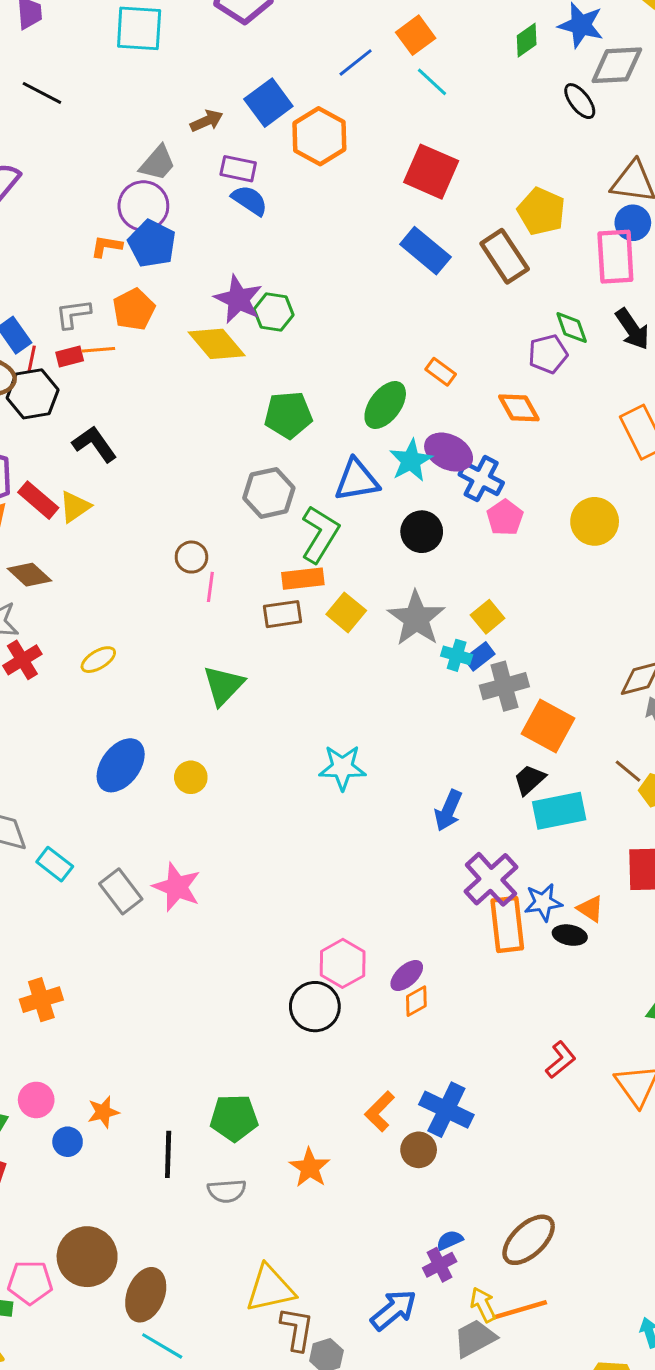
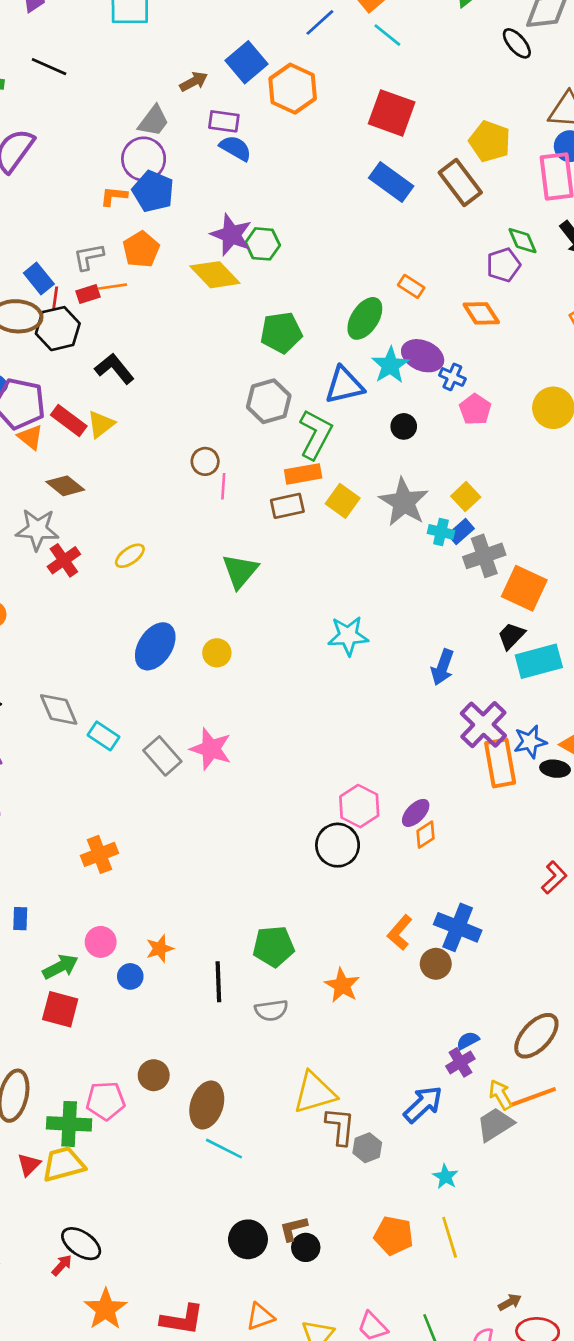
blue cross: (481, 479) -> (452, 377), size x0.7
black circle: (422, 532) -> (404, 426), size x0.7
brown circle: (87, 1257) -> (154, 1075), size x0.6

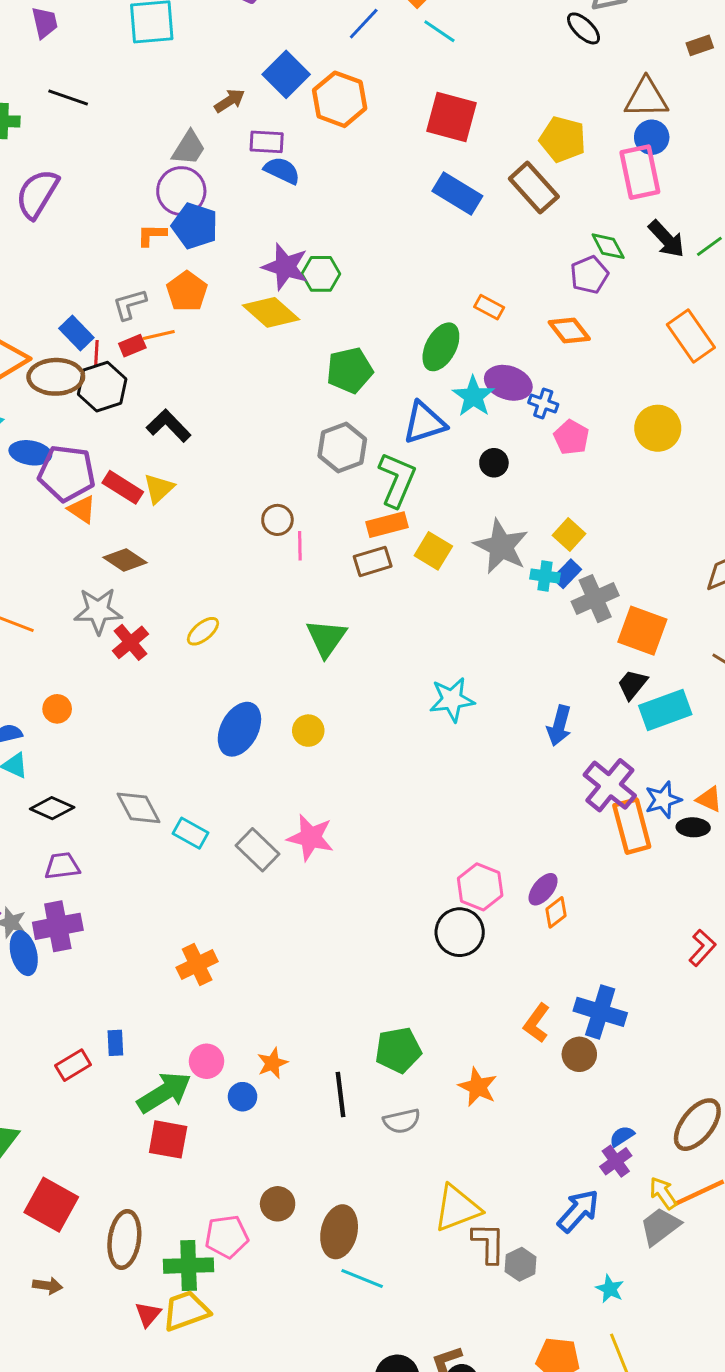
green arrow: (60, 967) -> (164, 1092), size x1.4

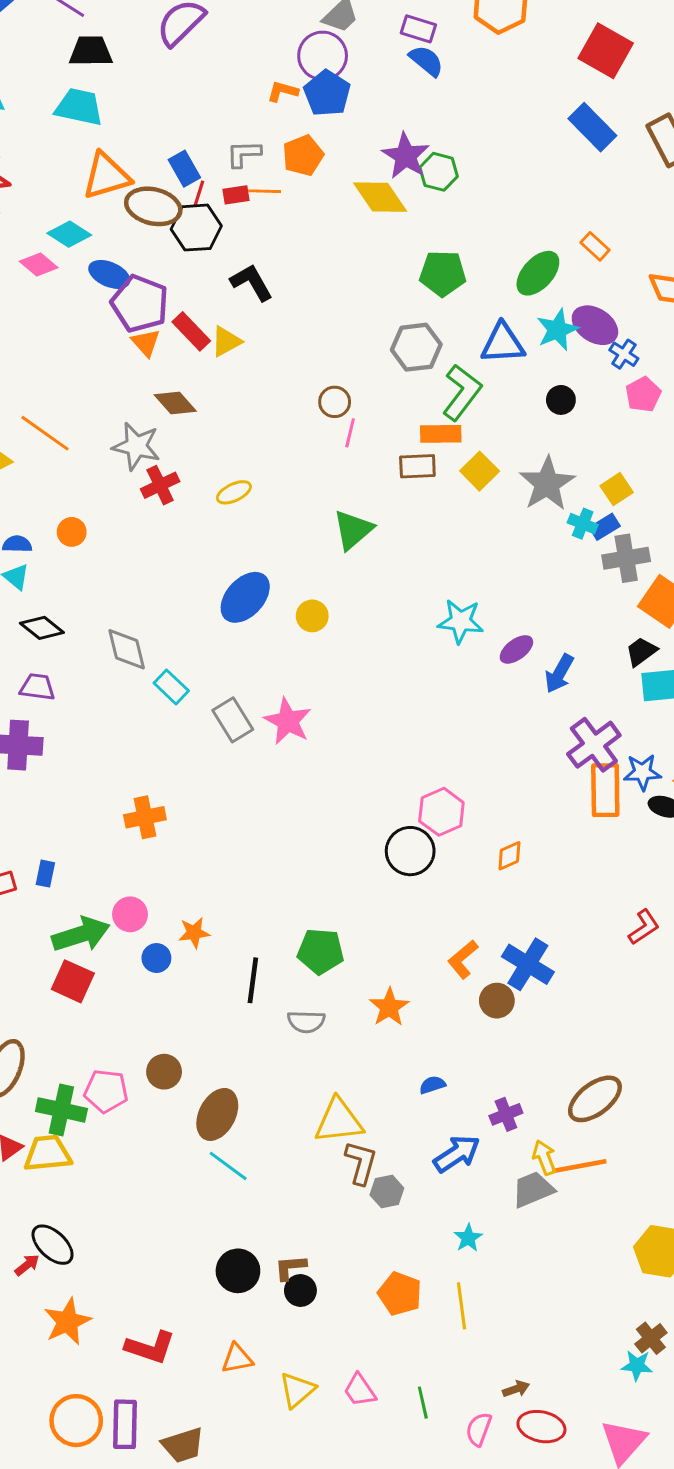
purple ellipse: (543, 889) -> (516, 649), moved
blue semicircle: (622, 1136) -> (432, 1085), moved

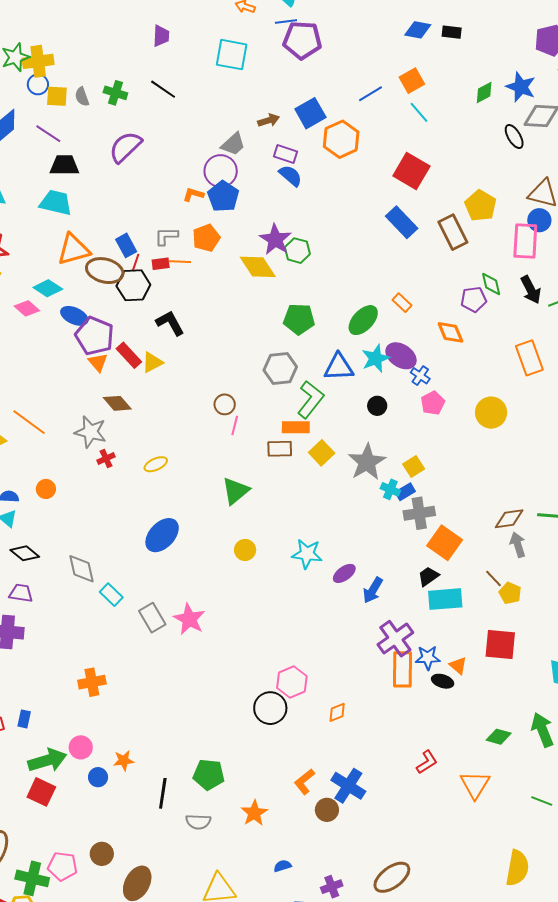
red cross: (160, 485) -> (106, 459), size x0.7
yellow circle: (312, 616) -> (245, 550), moved

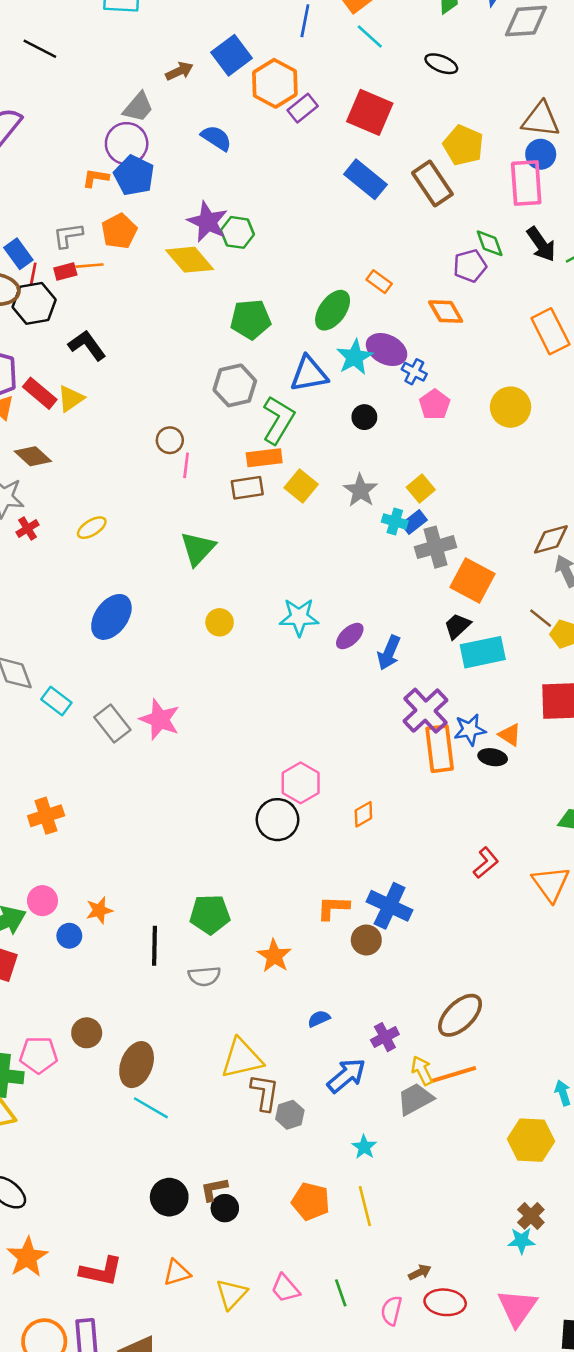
blue line: (371, 94) -> (305, 21), turned -40
black ellipse: (514, 136) -> (441, 64), moved, turned -30
purple rectangle: (285, 154) -> (303, 108), moved, turned -50
gray star: (367, 462) -> (360, 490), size x0.7
orange L-shape: (304, 782) -> (333, 908), turned 48

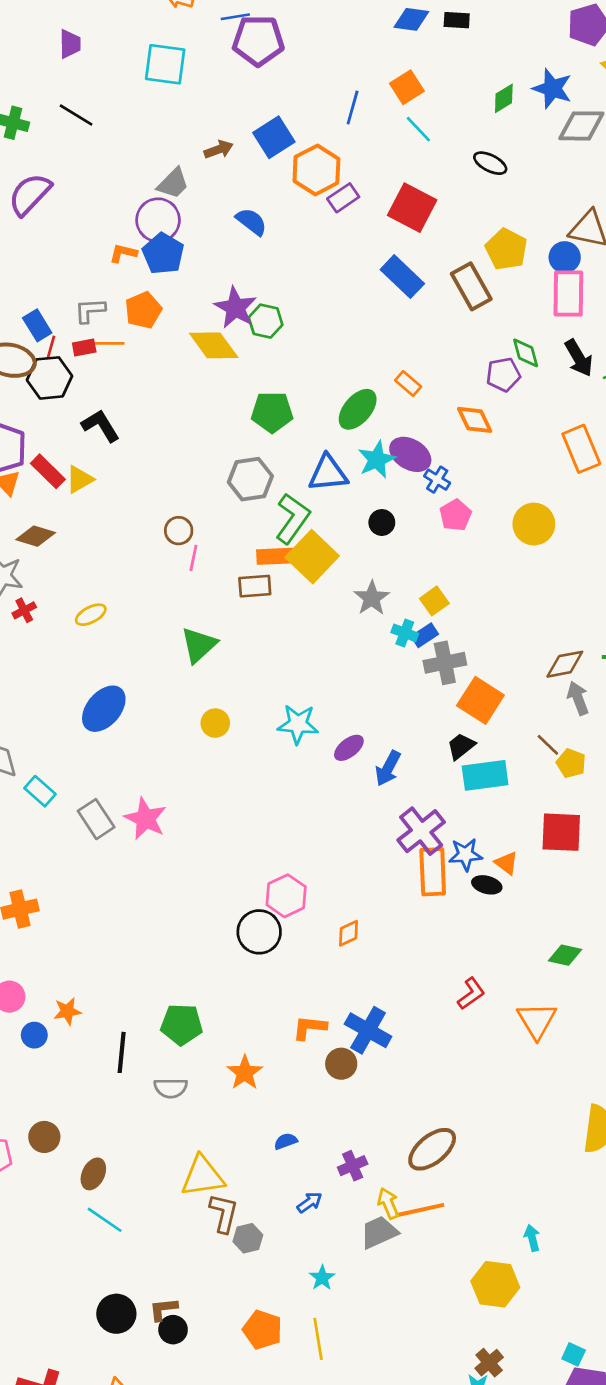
blue circle: (541, 154) -> (565, 257), moved
brown diamond: (33, 456) -> (36, 536), turned -30
yellow square: (301, 486) -> (312, 557), moved, size x1.5
brown ellipse: (137, 1065) -> (93, 1174), size x0.7
blue arrow: (346, 1076) -> (310, 1202), size x0.6

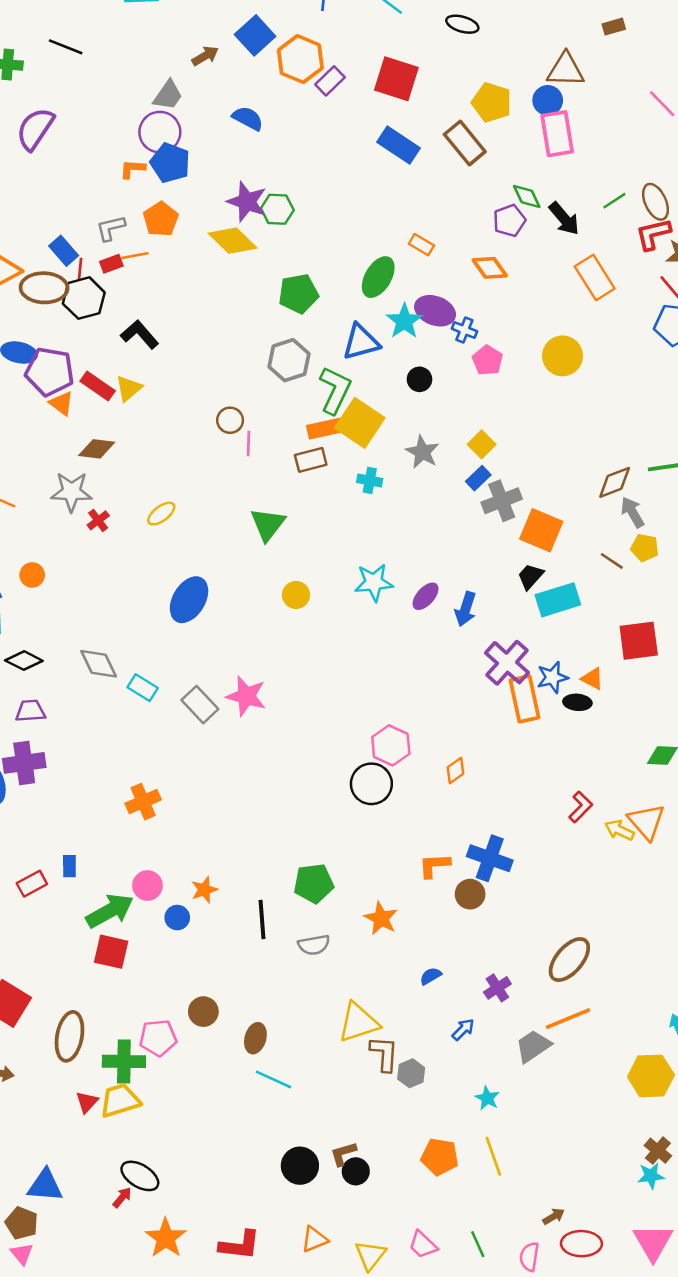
black arrow: (579, 358) -> (564, 219), moved
cyan cross: (405, 633) -> (370, 480), moved
yellow pentagon: (571, 763) -> (645, 548), moved
yellow arrow: (388, 1203) -> (619, 830), moved, turned -32

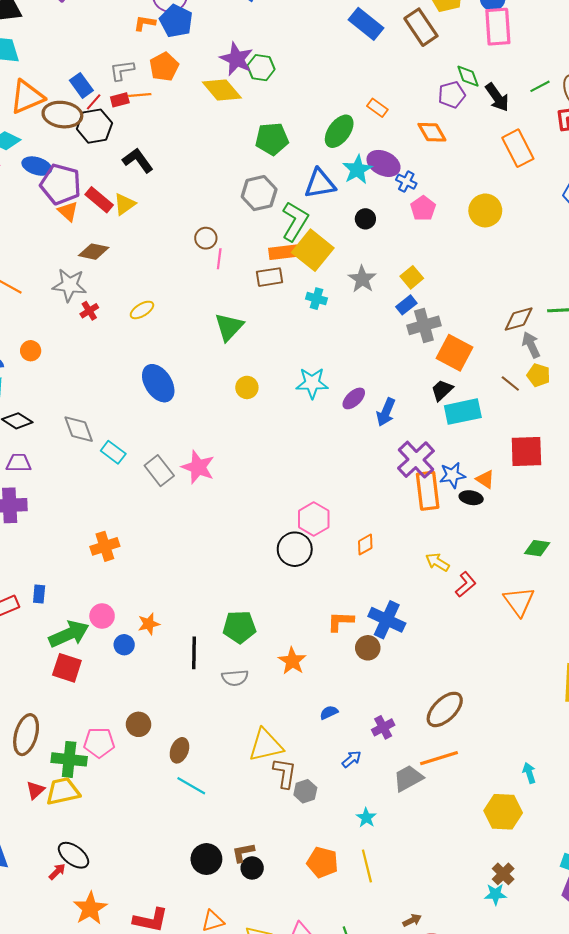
red line: (80, 269) -> (94, 102), turned 30
blue ellipse: (189, 600) -> (158, 383), turned -69
yellow arrow: (619, 830) -> (437, 562), moved

